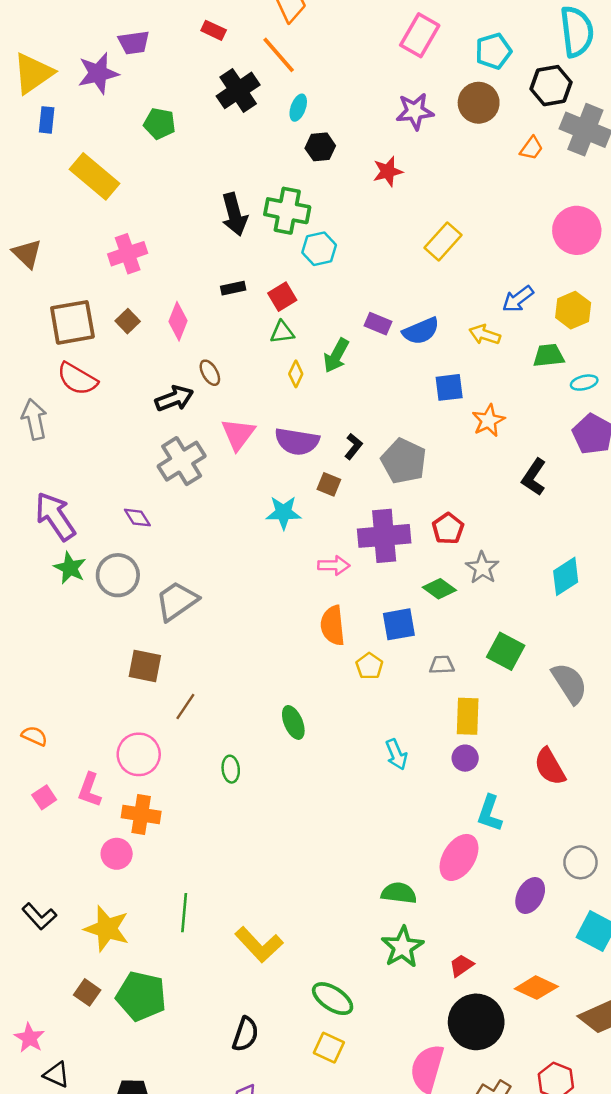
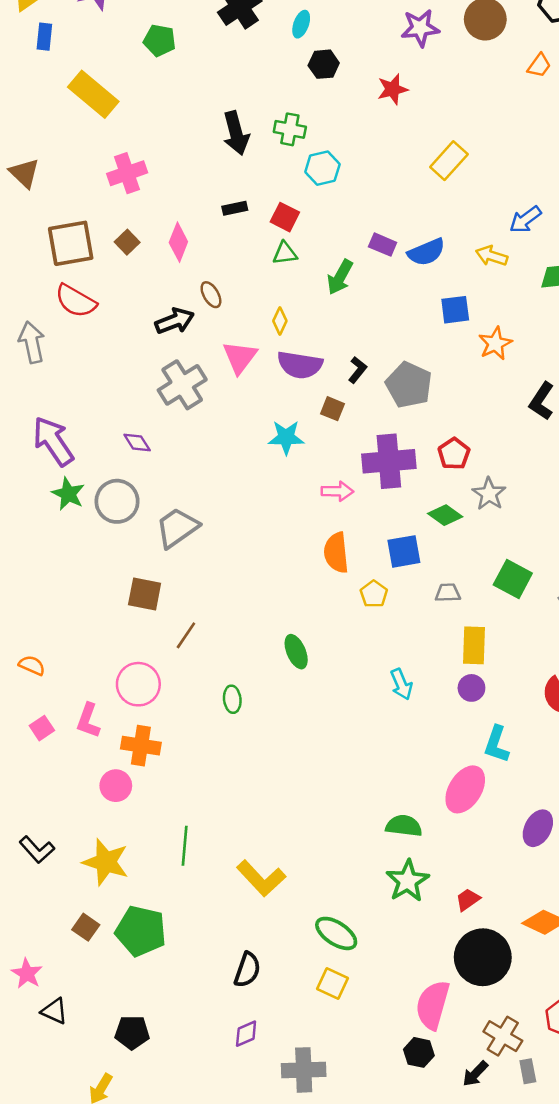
green cross: (287, 211) -> (290, 129), size x0.7
red square: (282, 297) -> (285, 217), turned -32
yellow diamond: (296, 374) -> (280, 321), moved

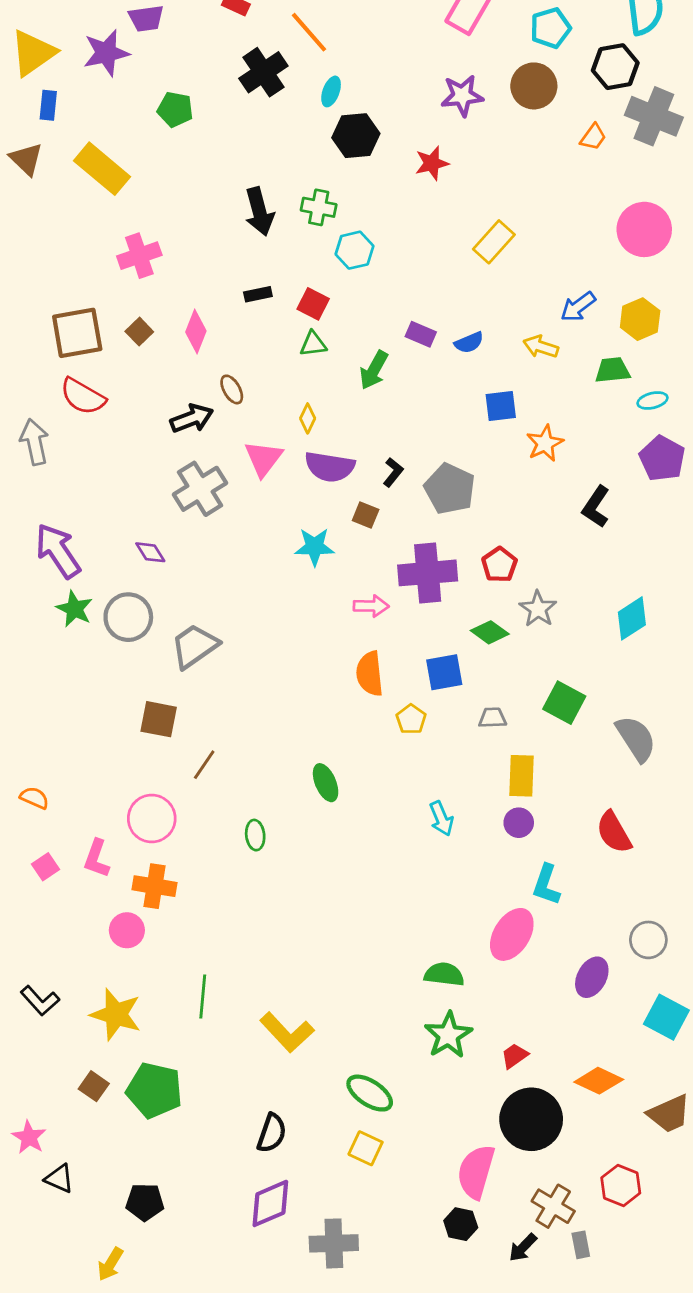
black hexagon: (324, 64) -> (356, 136), size x1.4
brown triangle: (24, 173) -> (26, 159), moved
blue semicircle: (426, 252) -> (469, 343), size x0.7
purple diamond: (246, 1034) -> (270, 1203), size x1.6

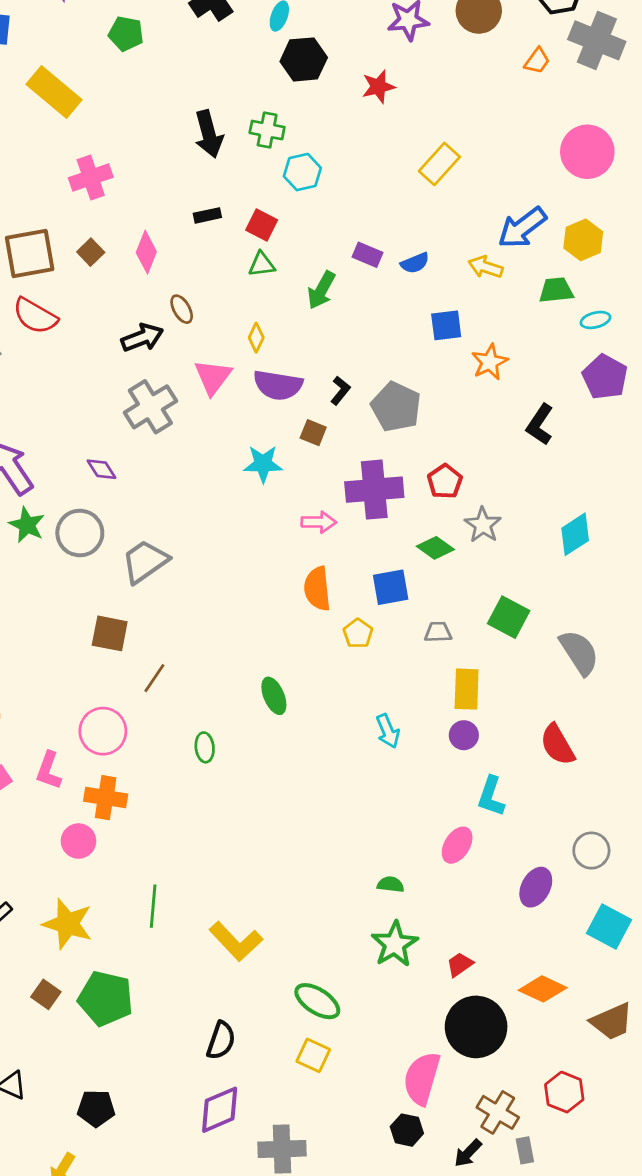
blue arrow: (578, 307) -> (522, 228), size x1.4
pink ellipse: (512, 934) -> (457, 845), size x0.7
green semicircle: (444, 974) -> (391, 884), size x0.7

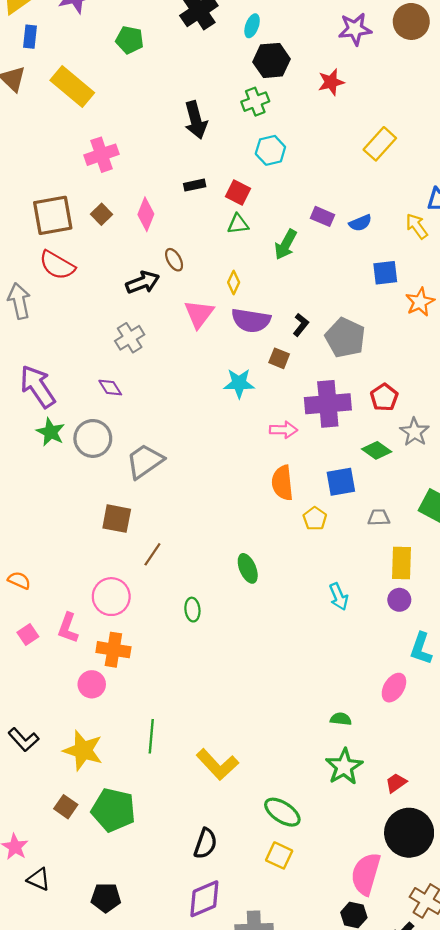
green cross: (267, 130) -> (255, 102), moved, turned -32
yellow arrow: (486, 267) -> (417, 226), turned 36
gray cross: (150, 407) -> (130, 338), moved, size x0.7

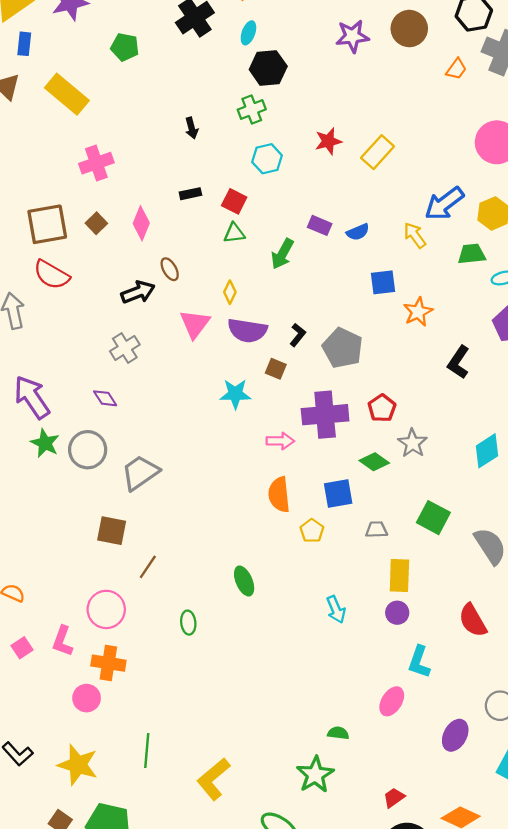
red star: (331, 82) -> (328, 141), moved
black arrow: (196, 120) -> (192, 128), size x0.6
yellow L-shape: (217, 764) -> (213, 779), turned 93
green star: (344, 767) -> (315, 775), moved

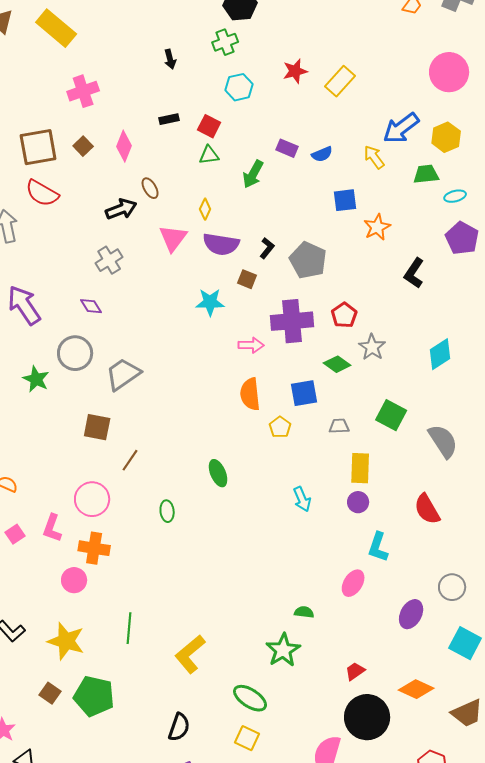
green star: (45, 443) -> (36, 379), moved

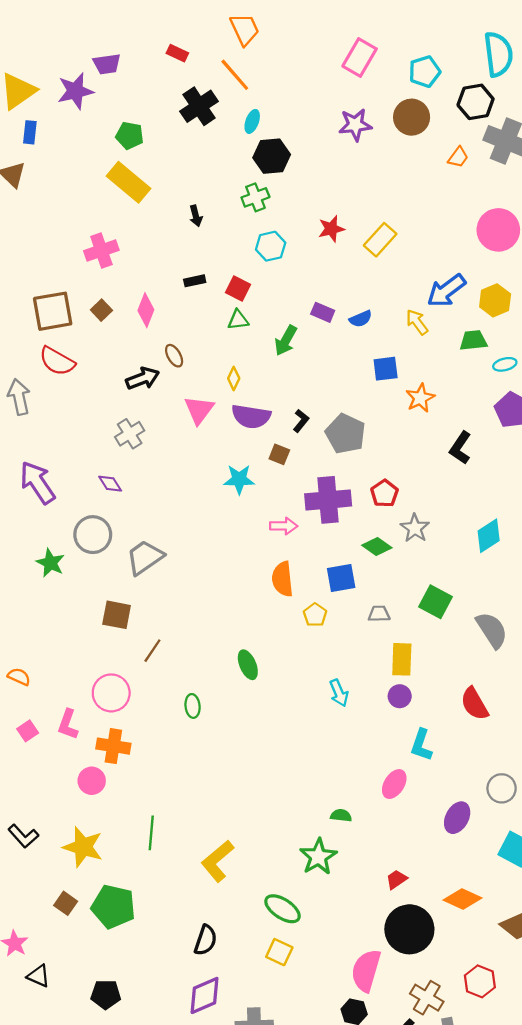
yellow rectangle: (56, 28) -> (129, 182), moved

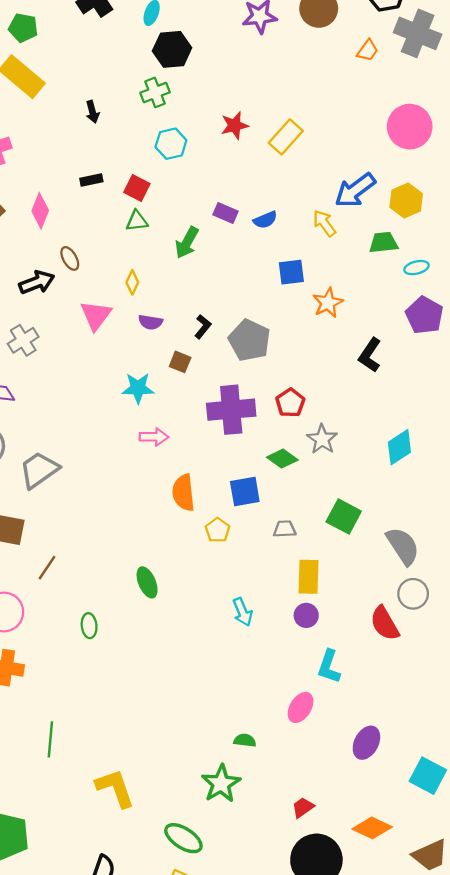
purple semicircle: (251, 416) -> (150, 322), size x0.6
pink arrow: (284, 526) -> (154, 437), moved
gray circle: (502, 788) -> (413, 594), moved
green line: (151, 833) -> (50, 739), moved
yellow L-shape: (217, 861) -> (115, 788), turned 111

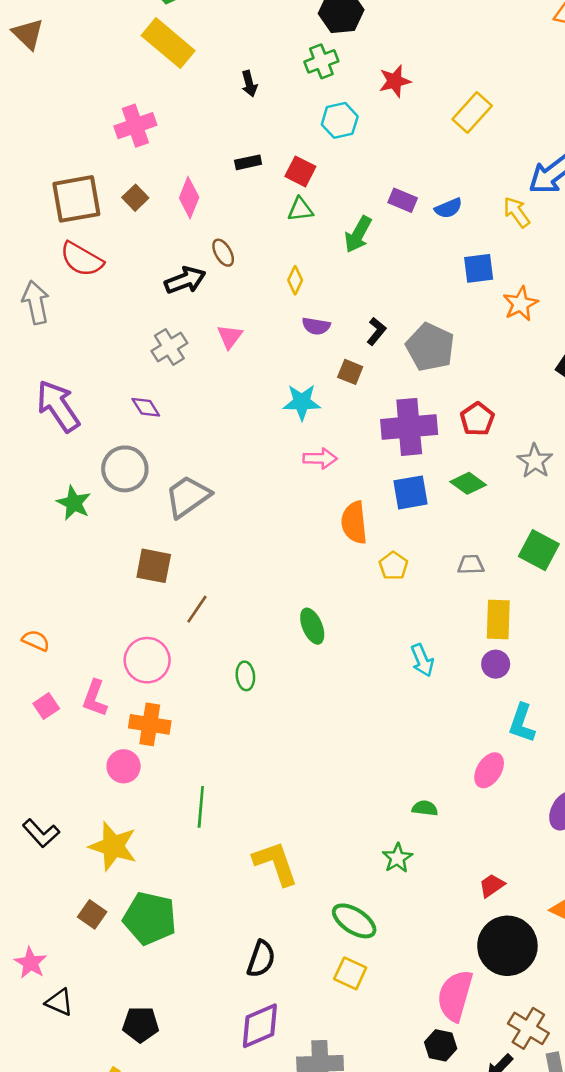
red star: (235, 125) -> (395, 81), moved
pink triangle: (96, 315) -> (230, 337), moved, size x0.7
gray star: (322, 439) -> (535, 461), moved
blue square: (245, 491) -> (410, 492), moved
green star: (221, 784) -> (397, 858), size x0.7

